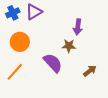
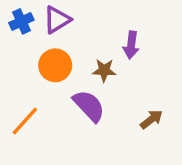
orange circle: (20, 42) -> (55, 65), moved
brown star: (69, 46) -> (104, 70), moved

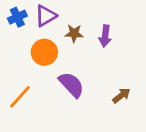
brown star: (104, 70) -> (74, 33), moved

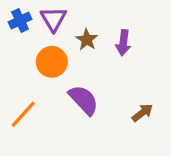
purple triangle: (46, 16) -> (53, 19), turned -30
brown star: (74, 33) -> (87, 40), turned 30

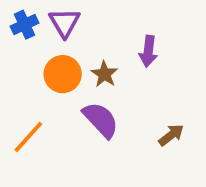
brown star: (87, 40) -> (105, 74), moved

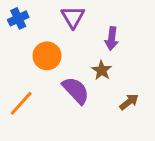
purple triangle: (65, 23) -> (73, 17), moved
brown star: (105, 74) -> (102, 70), moved

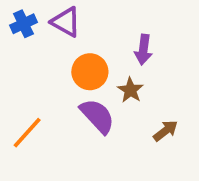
purple triangle: (73, 17) -> (66, 22), moved, turned -30
orange circle: (47, 56) -> (90, 72), moved

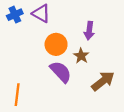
brown arrow: (166, 131) -> (103, 81), size x1.5
orange line: (27, 133) -> (17, 95), moved, turned -35

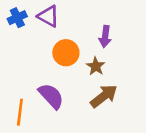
purple semicircle: (61, 72) -> (51, 96), moved
brown arrow: (103, 81) -> (104, 96), moved

